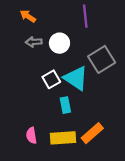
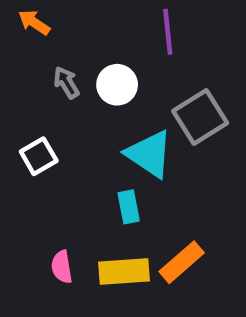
orange arrow: (28, 16) -> (34, 22), moved
gray arrow: (34, 42) -> (66, 82), turned 63
white square: (51, 79) -> (39, 156), moved

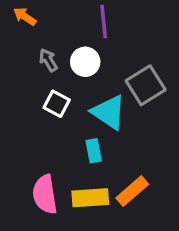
purple line: (168, 32) -> (104, 21), moved
white square: (39, 156) -> (57, 104), moved, turned -32
pink semicircle: (62, 267) -> (45, 194), size x1.6

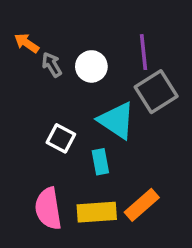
orange arrow: (25, 16) -> (27, 43), moved
purple line: (104, 21) -> (144, 52), moved
white square: (57, 104) -> (61, 138), moved

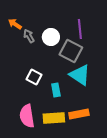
gray square: (156, 92) -> (71, 51), moved, turned -30
cyan triangle: (117, 120) -> (80, 75), moved
orange rectangle: (142, 205) -> (79, 114), turned 30

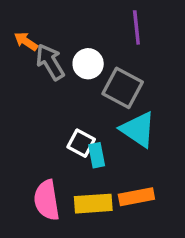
purple line: (80, 29) -> (136, 27), moved
gray arrow: (29, 36) -> (50, 62), size x1.5
white square: (34, 77) -> (81, 143), moved

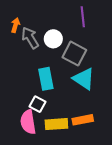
orange arrow: (26, 41) -> (15, 25), turned 72
white square: (81, 143) -> (38, 104), moved
cyan rectangle: (97, 155) -> (46, 79), moved, size x1.5

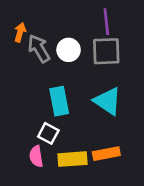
gray square: (74, 54) -> (106, 51), moved, turned -30
pink semicircle: (28, 122) -> (36, 156), size x0.7

